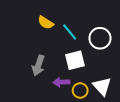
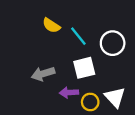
gray arrow: (38, 65) -> (43, 74), turned 54

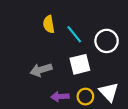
yellow semicircle: (51, 25) -> (49, 24), turned 48
purple arrow: (69, 93) -> (60, 97), moved

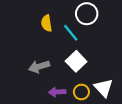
white circle: (107, 41) -> (87, 14), moved
white square: (80, 64) -> (76, 61), turned -30

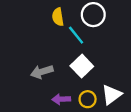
yellow semicircle: (46, 23) -> (58, 17), moved
white triangle: (104, 88) -> (112, 95), turned 36

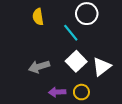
yellow semicircle: (58, 17) -> (38, 17), moved
white triangle: (112, 95) -> (102, 67), moved

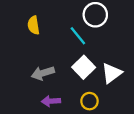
yellow semicircle: (38, 17) -> (33, 25), moved
purple arrow: (57, 92) -> (51, 101), moved

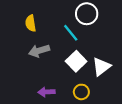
gray arrow: (43, 73) -> (39, 51), moved

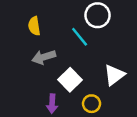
white square: (76, 61) -> (70, 80), moved
purple arrow: (46, 92) -> (52, 104), turned -84

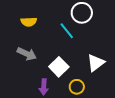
yellow semicircle: (34, 26) -> (29, 22), turned -84
gray arrow: (44, 57) -> (27, 54), moved, turned -138

